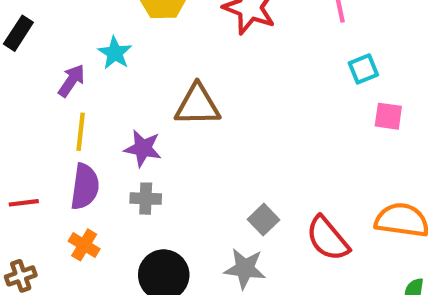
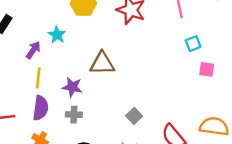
gray square: (263, 220) -> (134, 116), moved

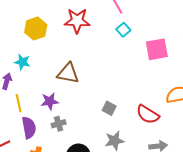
cyan square: (193, 44) -> (123, 30), moved
brown triangle: (102, 63) -> (68, 73), turned 30
pink square: (207, 69) -> (157, 49), size x1.6

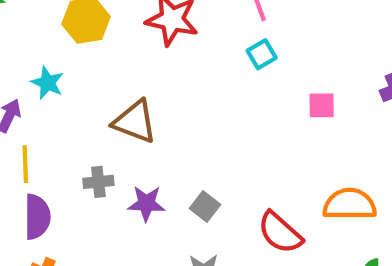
pink square: (157, 49) -> (322, 105), size x0.6
purple star: (50, 101) -> (146, 204), moved
gray cross: (59, 124) -> (98, 182), moved

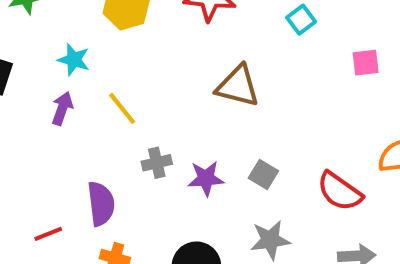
cyan star: (47, 83) -> (74, 60), moved
brown triangle: (135, 122) -> (238, 86), moved
yellow line: (25, 164) -> (122, 108), moved, turned -30

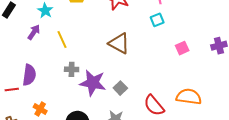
pink square: (366, 63) -> (182, 48), turned -32
purple star: (206, 178) -> (93, 83), size x1.5
purple semicircle: (101, 204) -> (29, 75), moved

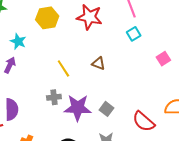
yellow line: (62, 40) -> (63, 68), moved
brown triangle: (119, 43) -> (98, 63), size x0.6

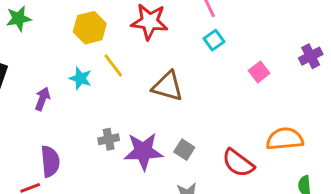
cyan star: (18, 41) -> (80, 78), moved
brown triangle: (98, 63) -> (168, 86), size x1.6
yellow line: (63, 68) -> (113, 66), moved

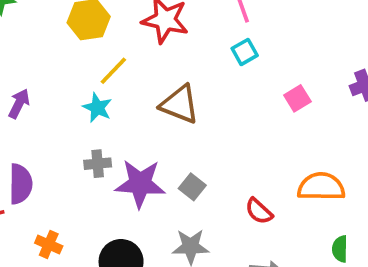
yellow line: (113, 66) -> (113, 71), turned 75
cyan star: (80, 78) -> (97, 108), moved
red semicircle: (238, 163) -> (259, 211), size x0.7

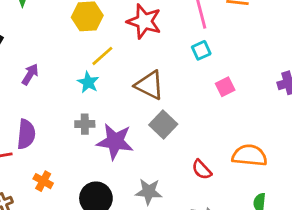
pink square: (297, 98) -> (225, 87), moved
gray square: (192, 187) -> (163, 125), moved, size x1.4

